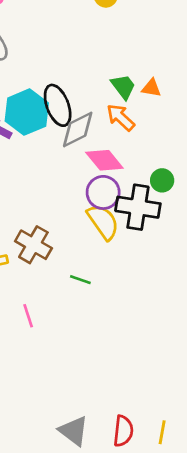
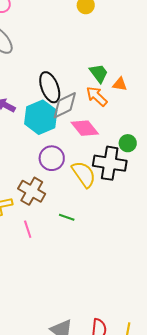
orange triangle: (151, 88) -> (120, 84), moved
cyan hexagon: (27, 112) -> (41, 117), moved
purple circle: (103, 192) -> (52, 158), moved
pink line: (28, 316) -> (28, 229), moved

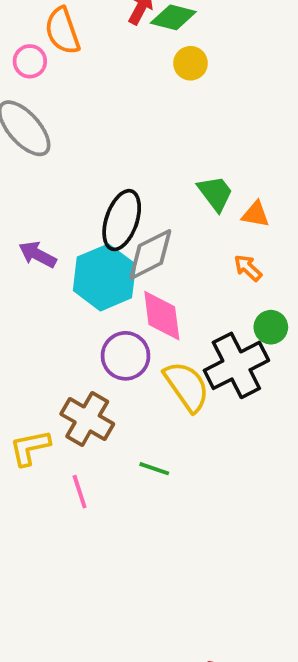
black ellipse: (50, 87) -> (122, 220), turned 40
orange arrow: (97, 96) -> (248, 268), moved, size x0.7
pink diamond: (85, 128) -> (162, 316), moved, turned 32
black cross: (110, 163) -> (236, 365), turned -36

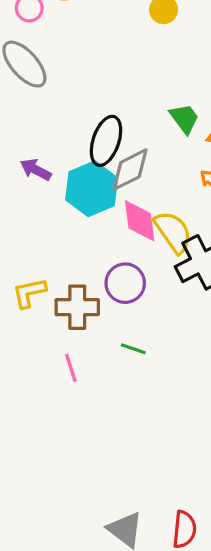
purple circle: (125, 356) -> (125, 283), moved
yellow semicircle: (187, 386) -> (173, 232), moved
brown cross: (87, 419) -> (77, 307), turned -30
yellow L-shape: (30, 448) -> (29, 293), moved

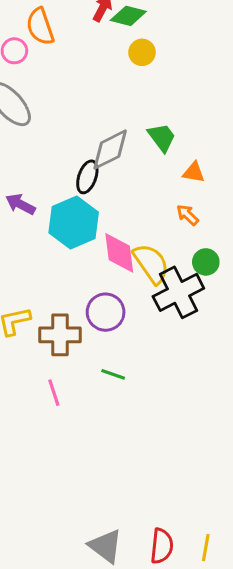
green trapezoid: (184, 118) -> (162, 137), moved
black ellipse: (106, 141) -> (87, 177), size x0.7
gray diamond: (130, 170) -> (110, 150), moved

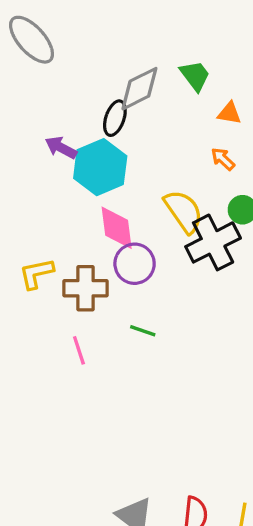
purple arrow: (20, 204) -> (61, 148), moved
pink diamond: (119, 253) -> (117, 228), moved

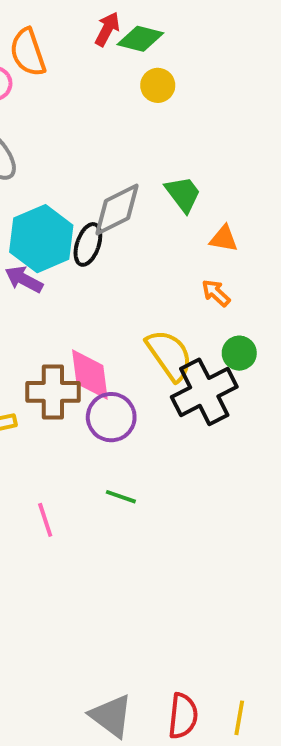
cyan hexagon: (100, 167) -> (41, 239), moved
brown cross: (85, 288) -> (53, 392), moved

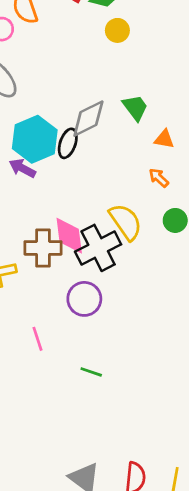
black cross: (204, 392) -> (98, 248), moved
purple circle: (111, 417) -> (84, 299), moved
green line: (121, 497) -> (91, 372), moved

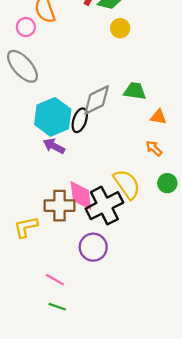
green trapezoid: (135, 108) -> (135, 91), turned -45
purple arrow: (22, 168) -> (54, 146), moved
pink line: (38, 339) -> (55, 280), turned -42
green line: (91, 372) -> (57, 307), moved

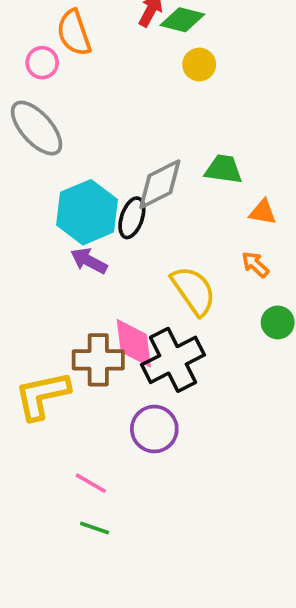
yellow semicircle: (127, 184) -> (194, 291), moved
yellow L-shape: (26, 227) -> (42, 395), size x1.4

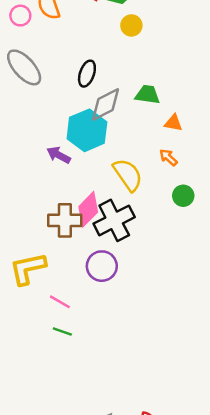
pink circle: (42, 63) -> (20, 16), moved
cyan hexagon: (87, 212) -> (87, 130), moved
black ellipse: (132, 218) -> (87, 74), moved
pink diamond: (134, 343) -> (88, 209), turned 52
yellow L-shape: (42, 395) -> (28, 269), moved

